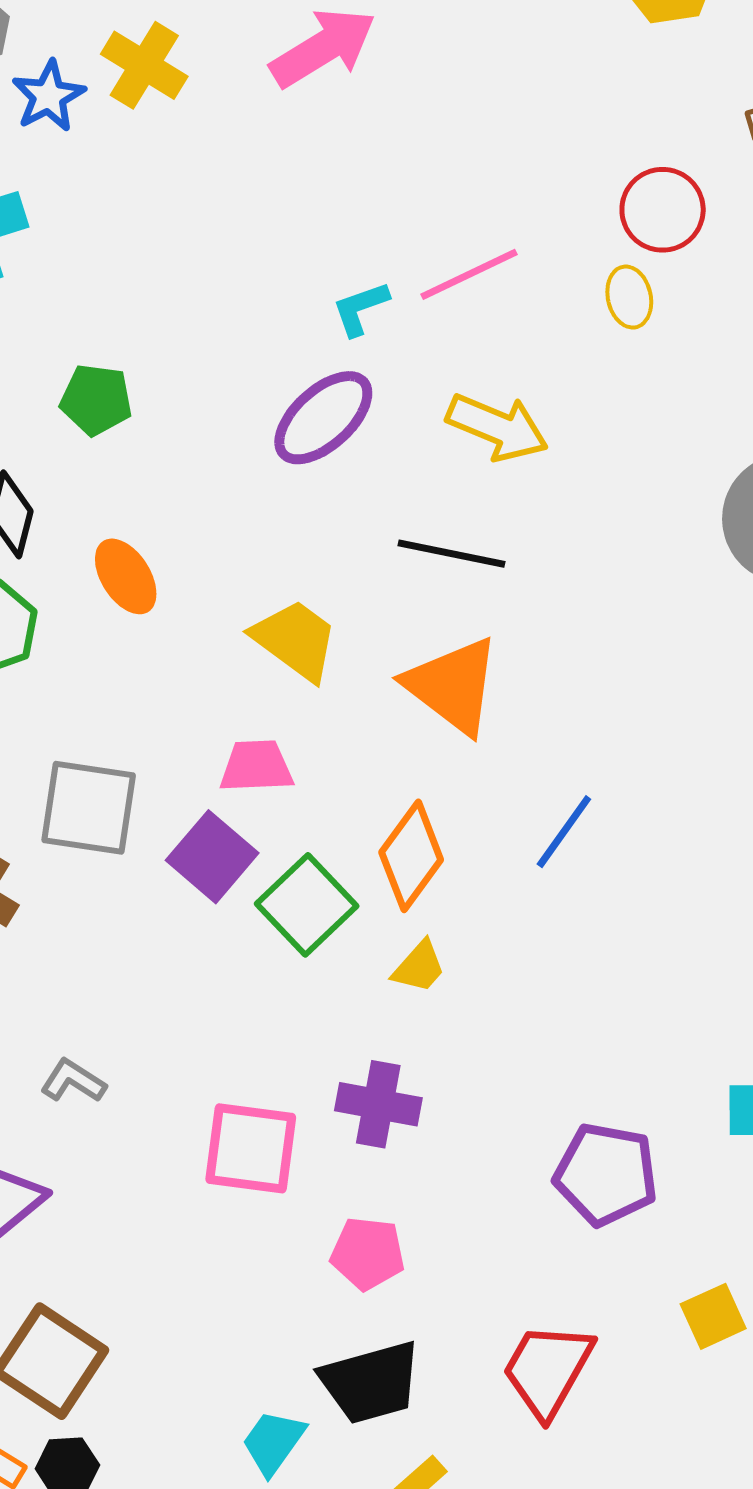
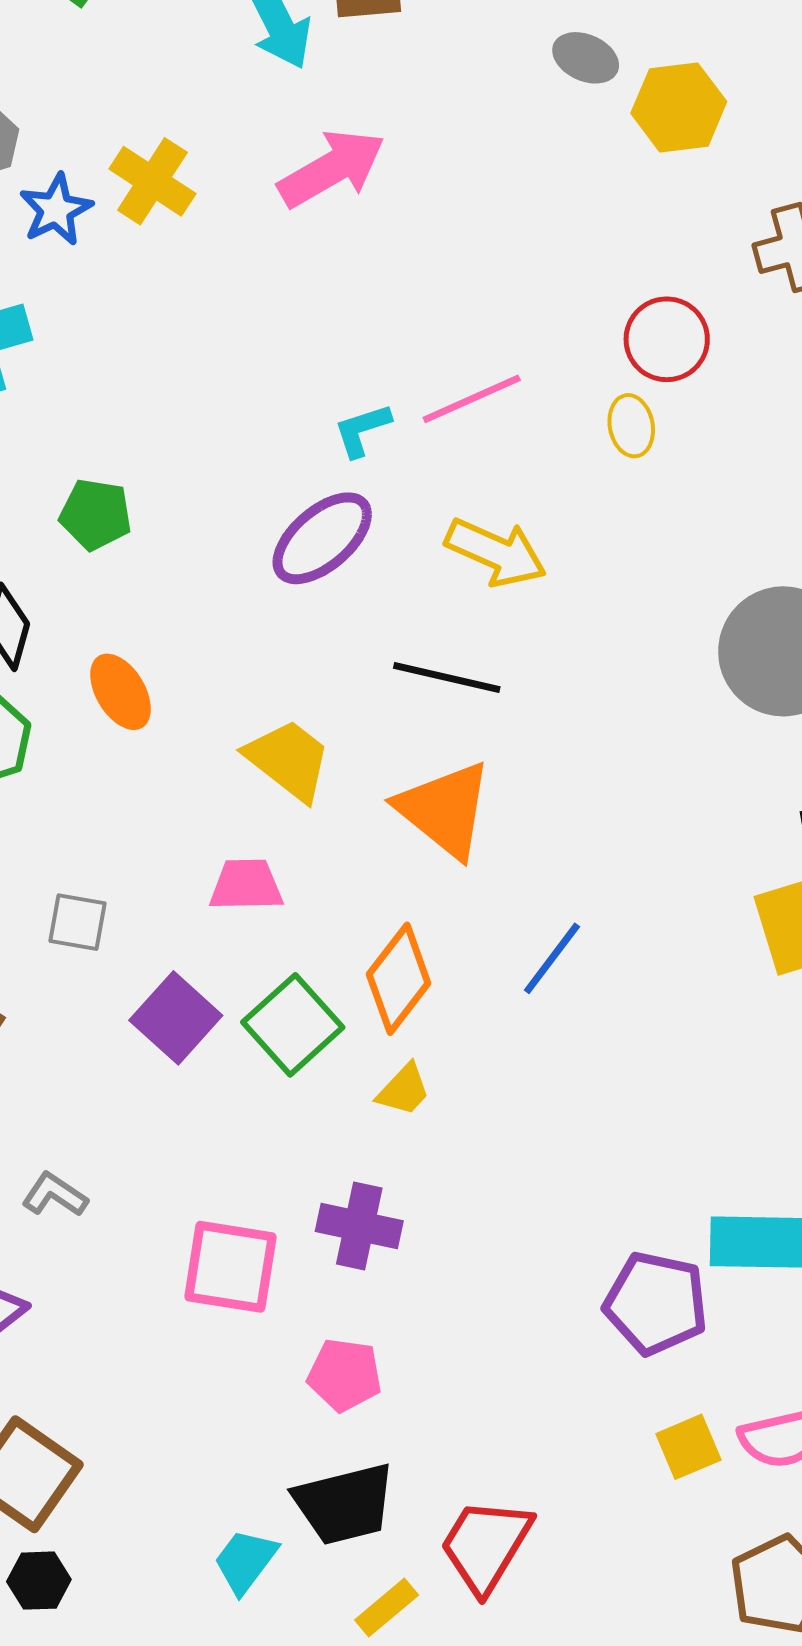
gray square: (89, 808) -> (77, 922), size x0.6
purple square: (212, 857) -> (176, 1018), moved
purple pentagon: (606, 1174) -> (656, 1303), moved
red trapezoid: (548, 1370) -> (486, 1545), moved

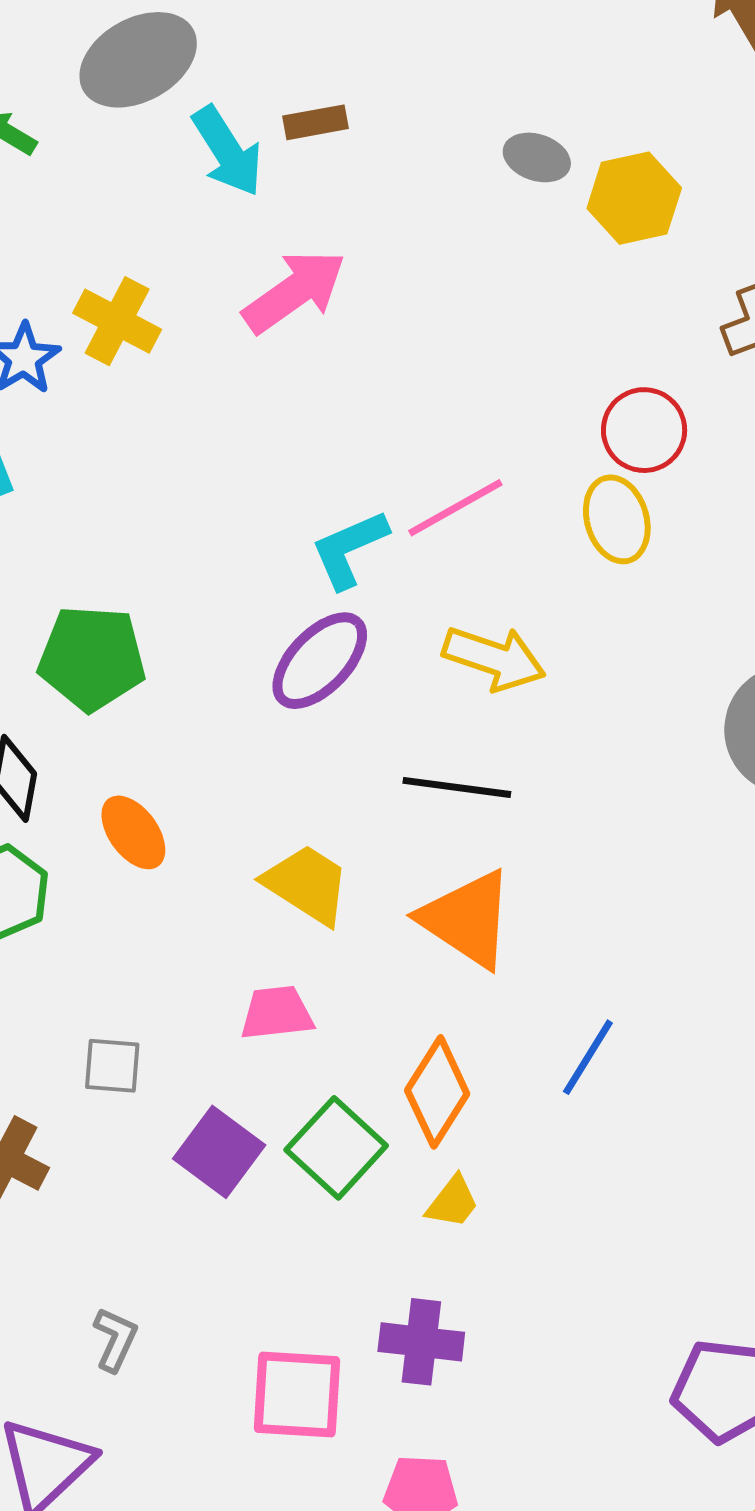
yellow ellipse: (631, 426) -> (617, 519), size x1.4
cyan L-shape: (362, 430) -> (349, 549), size x1.4
green pentagon: (96, 514) -> (92, 658), size x1.5
gray L-shape: (55, 1195) -> (115, 1339), turned 86

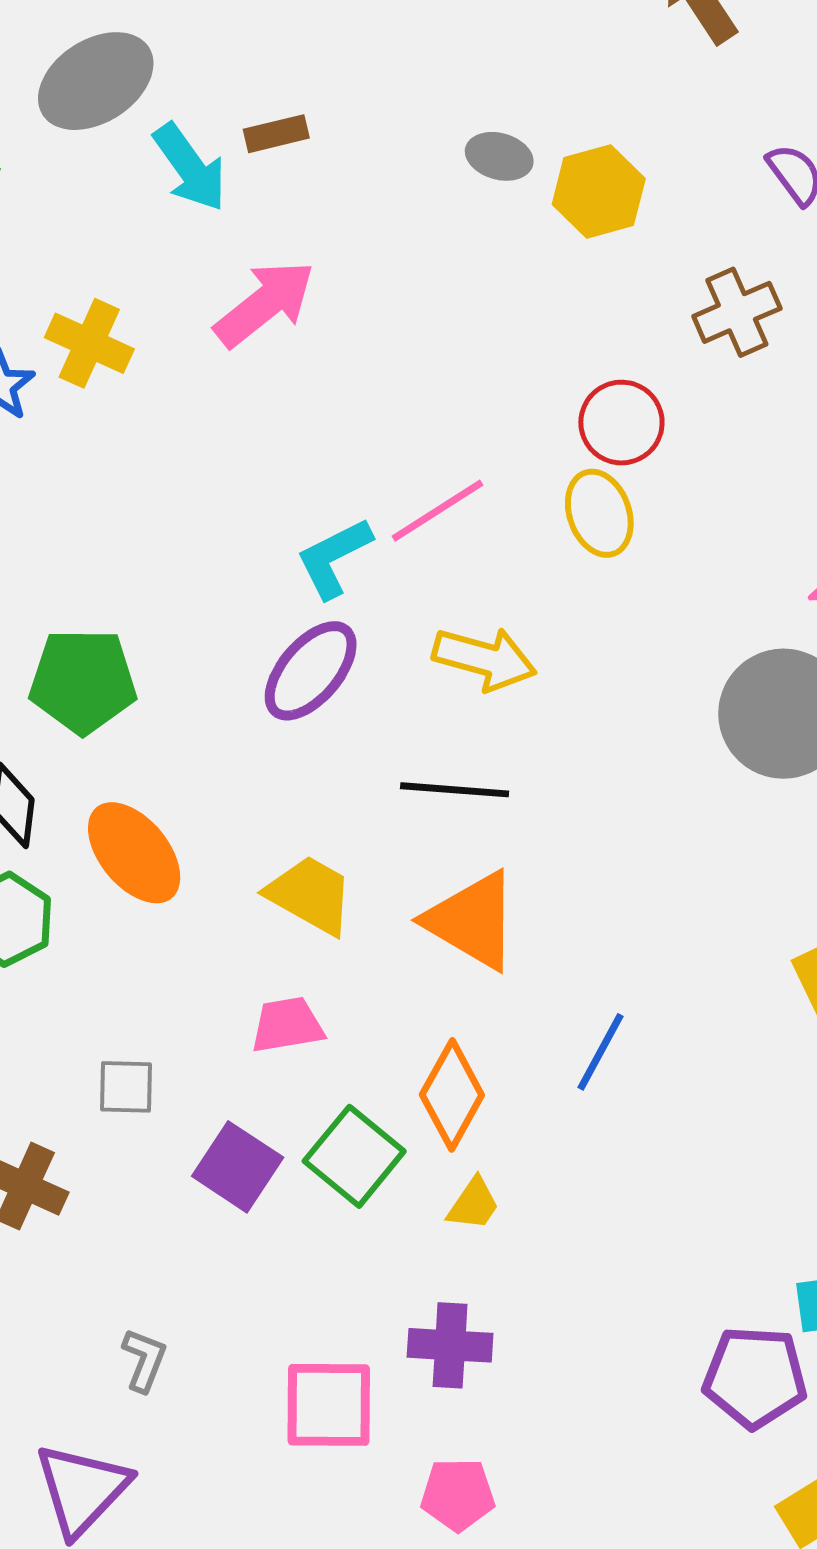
orange ellipse: (133, 832) -> (134, 853), size x1.4

